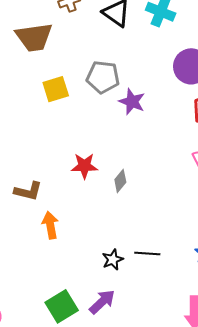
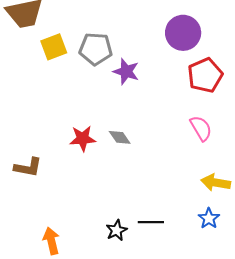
yellow square: (56, 89) -> (54, 47), moved
gray diamond: (120, 181) -> (120, 137), moved, turned -70
orange arrow: (50, 225) -> (51, 241), moved

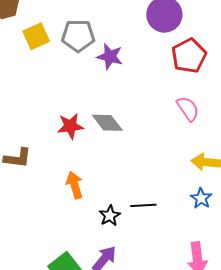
gray diamond: (120, 137) -> (107, 123), size x1.4
orange arrow: (51, 241) -> (75, 185), moved

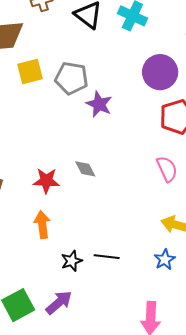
gray diamond: (107, 123) -> (85, 169), size x0.7
red star: (70, 126) -> (46, 181), moved

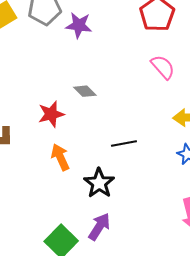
black line: (107, 257) -> (124, 143), moved
black star: (72, 261) -> (99, 183), size x1.4

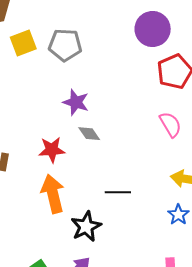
purple star: (79, 25) -> (76, 102), moved
orange arrow: (60, 157) -> (53, 194), size x1.4

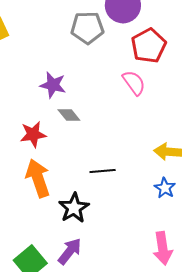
gray pentagon: (65, 45) -> (87, 28), moved
pink semicircle: (170, 124) -> (134, 83), moved

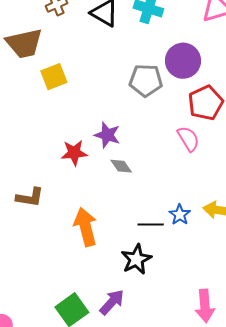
red star: (33, 134) -> (74, 153), moved
blue star: (165, 188) -> (180, 215), moved
black star: (74, 208) -> (136, 259), moved

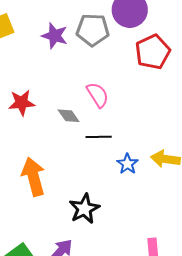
purple star: (107, 135) -> (55, 36), moved
pink semicircle: (188, 139) -> (98, 95), moved
black line: (151, 224) -> (99, 137), moved

